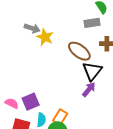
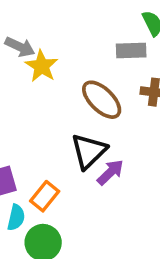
black triangle: (92, 71) -> (89, 151), moved
orange rectangle: (60, 117) -> (45, 196), moved

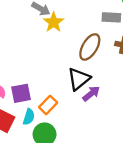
brown ellipse: (102, 100) -> (90, 47), turned 72

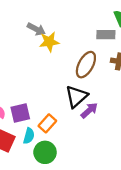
yellow star: (54, 22) -> (49, 42), turned 30

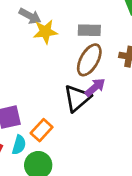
gray rectangle: (106, 35) -> (89, 30), moved
purple arrow: (89, 110) -> (95, 87), moved

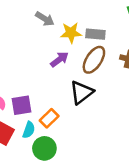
yellow star: (45, 32) -> (71, 33), moved
purple arrow: (95, 87) -> (59, 59), moved

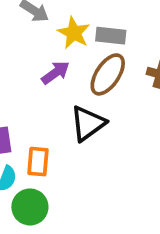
yellow star: (71, 33) -> (74, 33), turned 30
orange rectangle: (49, 118) -> (38, 162), turned -42

